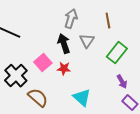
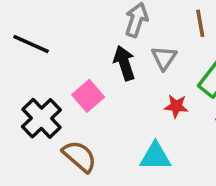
red star: (64, 69) -> (176, 106), moved
cyan triangle: (82, 98) -> (155, 156), turned -42

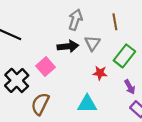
black arrow: (124, 63) -> (68, 46), turned 102
brown semicircle: (79, 156) -> (40, 104), turned -105

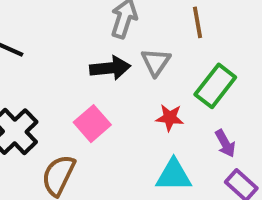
pink square: (46, 67) -> (92, 124), moved
cyan triangle: (87, 104) -> (174, 175), moved

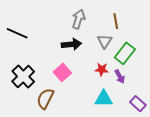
gray triangle: (156, 62) -> (105, 41), moved
purple arrow: (225, 143) -> (120, 76), moved

